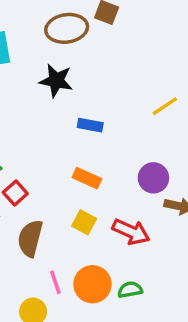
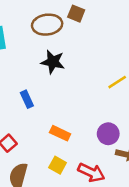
black star: (56, 81) -> (53, 62), moved
blue rectangle: (90, 125) -> (27, 99), moved, turned 54

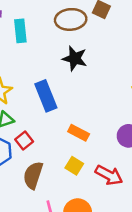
blue rectangle: (27, 99) -> (46, 96), size x1.6

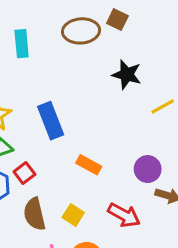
black star: (75, 58) -> (127, 75), moved
yellow square: (74, 166) -> (73, 215), moved
brown semicircle: (33, 175) -> (35, 214), turned -32

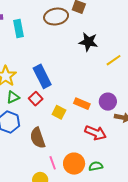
orange rectangle: (89, 165) -> (82, 104), moved
red square: (24, 173) -> (36, 99), moved
yellow square: (73, 215) -> (59, 112), moved

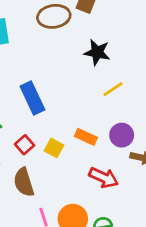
yellow line: (114, 60) -> (113, 89), moved
red square: (36, 99) -> (25, 145), moved

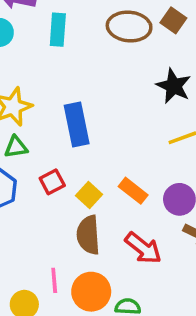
brown semicircle: (24, 182) -> (88, 235), moved

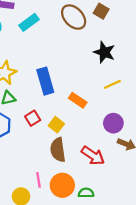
brown ellipse: (129, 27) -> (74, 17), turned 45
cyan rectangle: (58, 30) -> (29, 22), turned 54
orange rectangle: (133, 191) -> (78, 100), moved

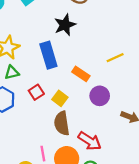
black star: (104, 52) -> (65, 25), moved, turned 30
purple circle: (113, 123) -> (100, 96), moved
red arrow: (93, 156) -> (90, 141), moved

